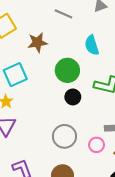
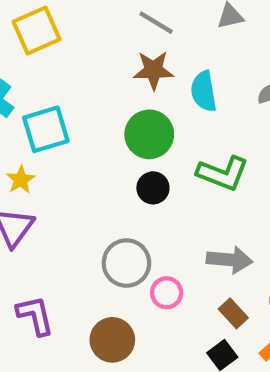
brown star: (37, 42) -> (153, 70), moved
pink circle: (97, 145) -> (167, 293), moved

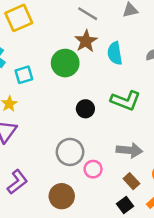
brown star: (153, 70) -> (86, 41), turned -30
cyan square: (46, 129) -> (24, 75), size x0.7
green circle: (149, 134) -> (65, 63), moved
purple L-shape: (35, 315) -> (17, 182), turned 65

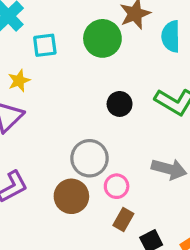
brown rectangle: (131, 181) -> (123, 220), moved, turned 63
brown circle: (62, 196) -> (71, 196), moved

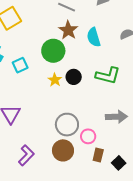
yellow star: (19, 81) -> (55, 80), moved
black circle: (120, 104) -> (74, 77), moved

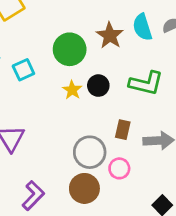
brown star: (68, 30) -> (110, 35), moved
cyan semicircle: (94, 37) -> (142, 27), moved
brown rectangle: (98, 155) -> (123, 130), moved

